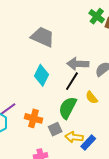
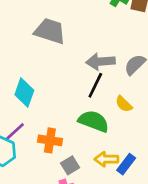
cyan diamond: (42, 75) -> (24, 92), moved
green semicircle: (68, 108) -> (94, 121), turned 90
gray square: (55, 129) -> (70, 165), moved

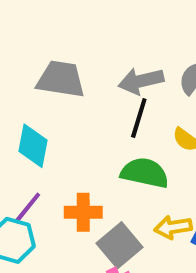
gray trapezoid: (50, 31) -> (61, 79), moved
gray square: (70, 165) -> (120, 245), size x1.5

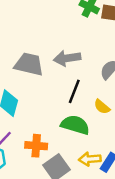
gray arrow: (141, 81) -> (67, 58), moved

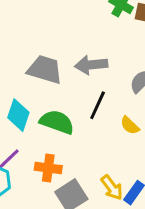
green semicircle: (75, 125) -> (57, 122), moved
yellow arrow: (90, 159) -> (112, 188), turned -125

